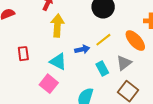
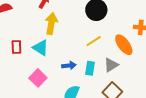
blue arrow: (82, 49) -> (69, 65), moved
cyan triangle: (58, 62) -> (41, 48), moved
cyan rectangle: (102, 68) -> (90, 68), turned 32

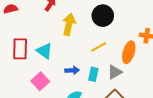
yellow arrow: (51, 24) -> (69, 24), moved
orange ellipse: (124, 45) -> (129, 52), turned 50
red rectangle: (16, 47) -> (20, 49), size x1.5

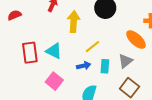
yellow line: (98, 47) -> (93, 47), moved
orange ellipse: (129, 52) -> (136, 40), turned -55

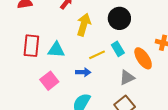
cyan triangle: (54, 51) -> (56, 50), turned -36
cyan rectangle: (105, 66) -> (118, 49), moved, turned -48

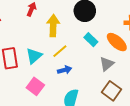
cyan triangle: (56, 50) -> (34, 56), turned -30
yellow line: (97, 55) -> (60, 51), moved

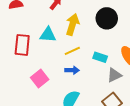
cyan rectangle: (91, 40) -> (100, 57), moved, turned -40
cyan triangle: (34, 56) -> (48, 35), moved, turned 30

